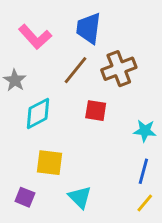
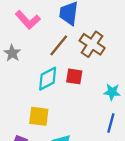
brown cross: (119, 69) -> (92, 44), turned -35
cyan diamond: (38, 113) -> (48, 79), moved

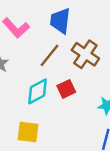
red square: (74, 76) -> (66, 89), turned -35

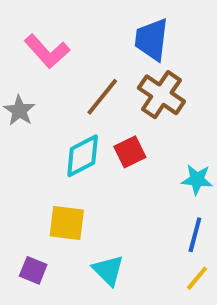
blue trapezoid: (60, 21) -> (152, 39), moved

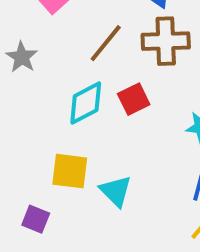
brown cross: (161, 95) -> (166, 41), turned -36
cyan triangle: (108, 270) -> (116, 191), moved

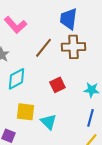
red square: (134, 99) -> (57, 85), moved
cyan diamond: (86, 103) -> (16, 79), moved

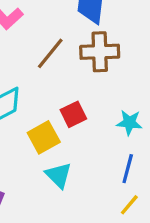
yellow square: (25, 112) -> (44, 137), moved, turned -36

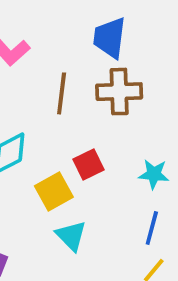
brown line: (50, 53) -> (62, 93), turned -32

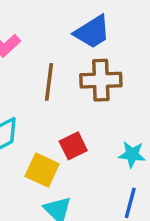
blue trapezoid: (110, 38) -> (92, 32), turned -129
yellow square: (54, 191) -> (42, 170), turned -36

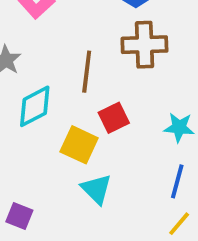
brown line: (49, 82) -> (87, 72), moved

